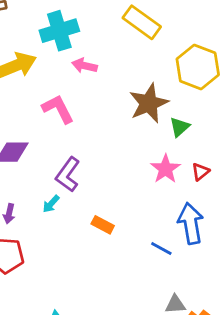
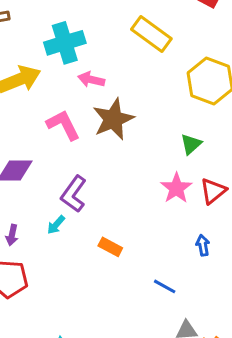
brown star: (149, 103) -> (113, 119), moved
red triangle: (200, 172) -> (213, 191), size x1.4
blue arrow: (191, 223) -> (203, 245), size x0.5
blue line: (161, 249) -> (165, 286), moved

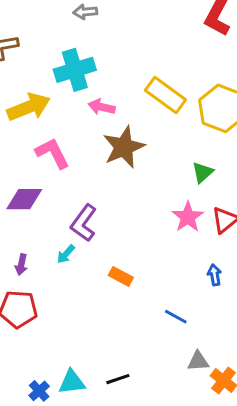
yellow rectangle: (151, 34) -> (165, 95), moved
pink L-shape: (63, 125) -> (52, 153), moved

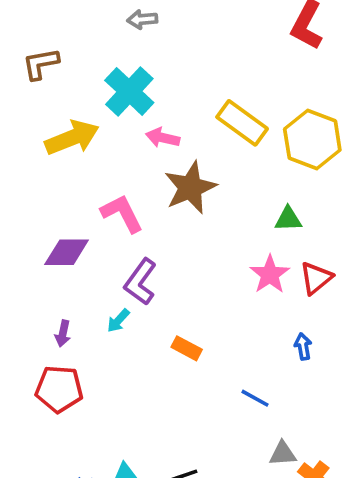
cyan cross: (75, 70) -> (129, 91), turned -30
pink L-shape: (52, 153) -> (122, 213), moved
green triangle: (203, 172) -> (288, 219), turned 40

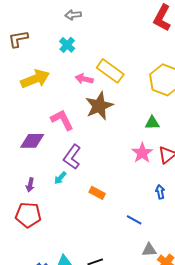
cyan cross: (129, 91) -> (67, 45), moved, size x0.6
yellow rectangle: (242, 123) -> (110, 71), moved

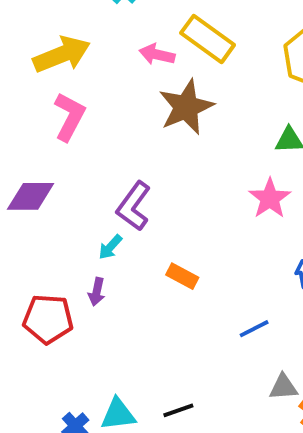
pink L-shape: (62, 120) -> (69, 117), moved, turned 55
purple diamond: (32, 141) -> (31, 196), moved
purple arrow: (30, 185) -> (97, 292), moved
blue line: (134, 220) -> (254, 329), turned -56

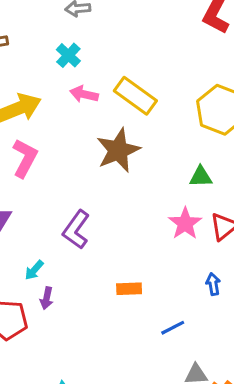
pink arrow: (157, 54) -> (84, 94), moved
cyan arrow: (110, 247) -> (34, 270), moved
orange rectangle: (182, 276) -> (129, 289), moved, turned -30

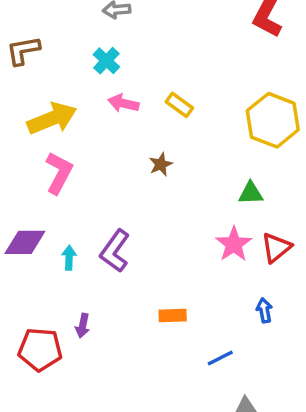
yellow rectangle: (135, 96) -> (179, 105), size x0.6
brown star: (118, 150) -> (161, 164), size x0.5
cyan arrow: (34, 270) -> (69, 258), moved, turned 140

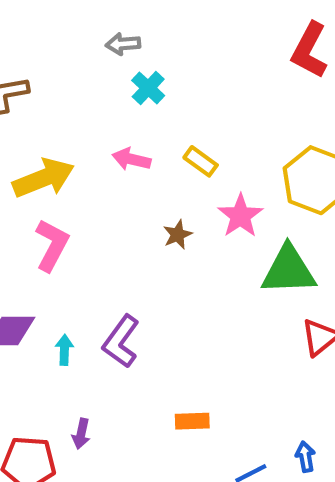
cyan cross: (106, 61) -> (148, 88), moved
green triangle: (251, 193) -> (289, 270), size x1.8
pink star: (234, 244) -> (240, 216), moved
blue arrow: (264, 310) -> (305, 457), moved

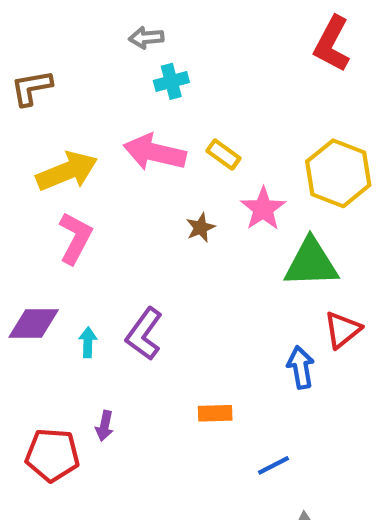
cyan cross: (148, 88) -> (171, 81), turned 32
pink arrow: (131, 159) -> (155, 152), size x1.6
blue arrow: (305, 457) -> (301, 367), moved, size x1.4

